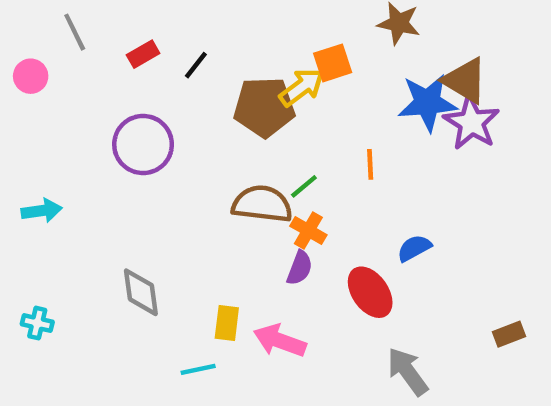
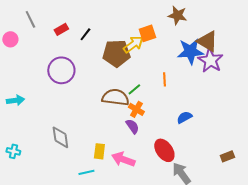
purple semicircle: (300, 268) -> (132, 126), turned -56
red ellipse: (370, 292) -> (164, 150), moved

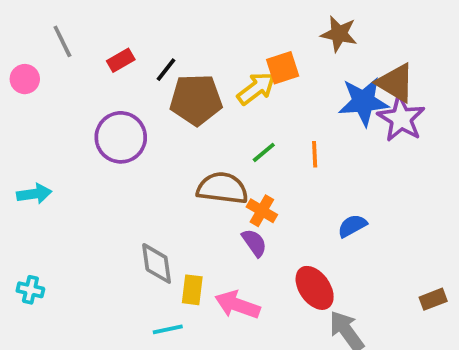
brown pentagon: (116, 53) -> (196, 100), moved
green line: (134, 89) -> (264, 152), moved
gray diamond: (60, 137) -> (157, 263), moved

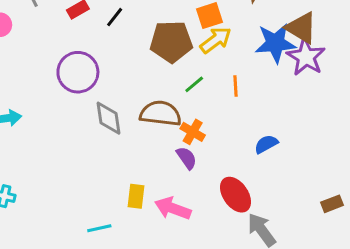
yellow arrow: (256, 88) -> (216, 40), moved
brown pentagon: (196, 100) -> (171, 42), moved
gray diamond: (157, 263) -> (109, 118), moved
cyan line: (168, 329) -> (99, 228), moved

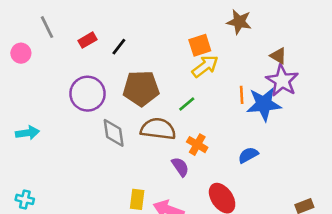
brown triangle: (301, 28) -> (278, 56), size x0.6
brown pentagon: (171, 42) -> (141, 88), moved
blue star: (275, 43) -> (264, 104), moved
orange line: (236, 86) -> (242, 95), moved
orange cross: (193, 132) -> (197, 145), moved

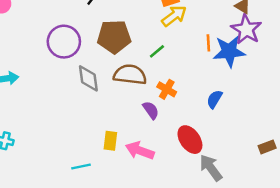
blue semicircle: (248, 155) -> (214, 99), turned -30

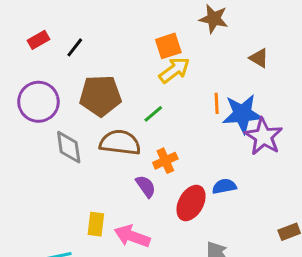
purple star: (246, 29) -> (264, 137), moved
orange cross: (167, 89) -> (165, 161), turned 36
blue semicircle: (214, 99) -> (224, 186), moved, turned 48
red ellipse: (190, 140) -> (191, 203), moved, turned 64

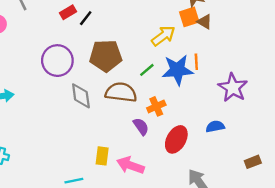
red rectangle: (38, 40) -> (68, 12), moved
orange square: (168, 46) -> (189, 17), moved
brown triangle: (259, 58) -> (205, 22), moved
blue star: (242, 114) -> (177, 70), moved
blue semicircle: (224, 186) -> (215, 126), moved

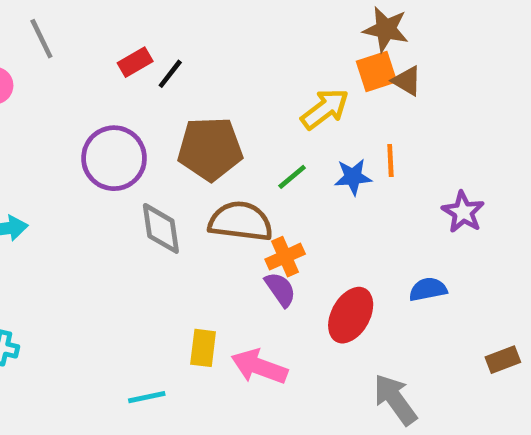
blue star: (177, 70) -> (353, 177), size x0.6
purple star: (233, 88) -> (463, 212), size x0.7
orange cross: (156, 106) -> (285, 257), moved

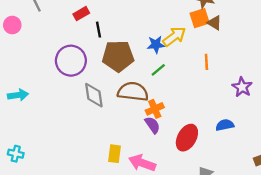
black line: (170, 74) -> (98, 30), moved, turned -49
blue star: (353, 177) -> (156, 45), moved

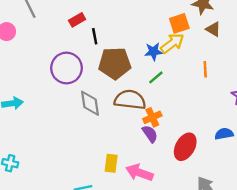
orange square: (200, 18) -> (179, 23), moved

